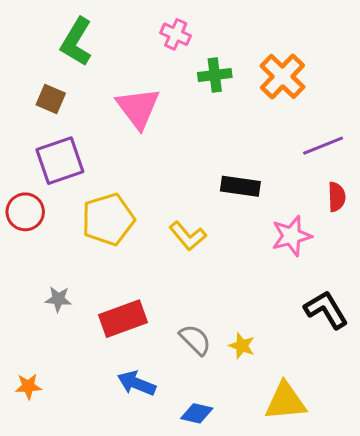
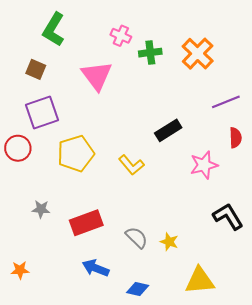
pink cross: (176, 34) -> (121, 36), moved
black rectangle: (240, 186) -> (168, 130), turned -40

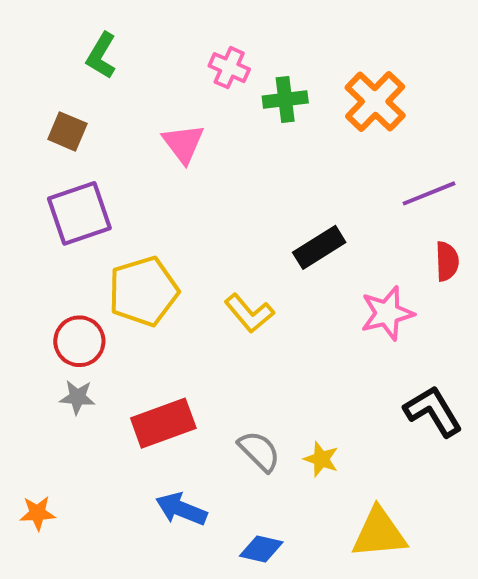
green L-shape: (54, 29) -> (101, 56), size x0.7
pink triangle: (97, 76) -> (183, 143), size x0.7
red circle: (18, 148) -> (79, 341), moved

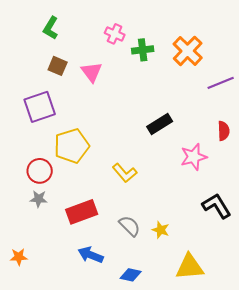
brown square: (67, 131) -> (58, 66), moved
purple line: (429, 193) -> (221, 83), moved
yellow L-shape: (249, 313) -> (125, 173), moved

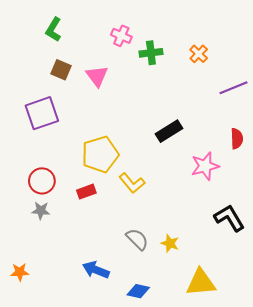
orange cross: (188, 51) -> (199, 54), size x0.6
yellow pentagon: (72, 146) -> (100, 154), moved
red rectangle: (82, 212) -> (86, 192), moved, size x0.6

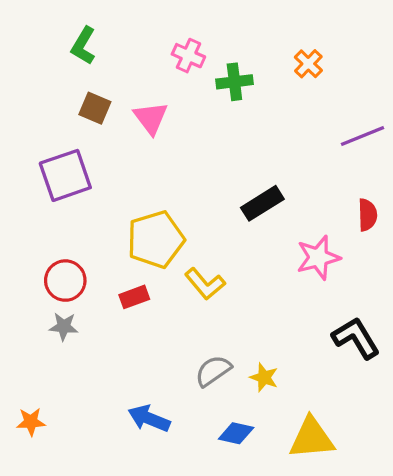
orange cross: (199, 54) -> (308, 64), moved
gray semicircle: (137, 239) -> (213, 371), turned -80
blue diamond: (138, 291) -> (236, 433), moved

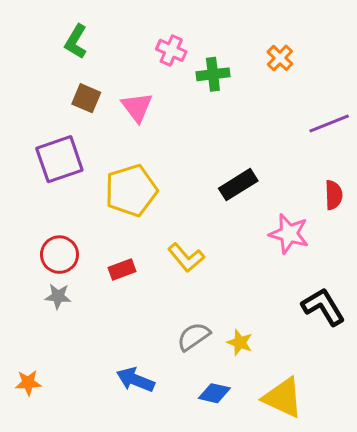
yellow pentagon: (156, 239) -> (131, 191), moved
pink star: (318, 258) -> (289, 234), turned 30
yellow triangle: (312, 438) -> (283, 398), turned 30

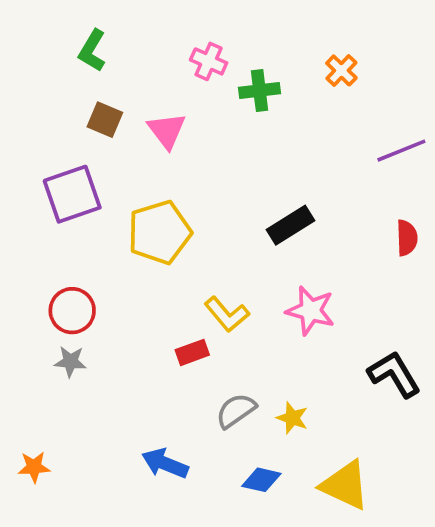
pink star: (289, 234) -> (310, 311), moved
red rectangle: (122, 269) -> (192, 352), moved

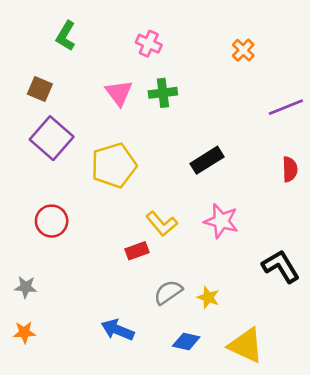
green cross: (260, 91) -> (163, 93), moved
brown square: (105, 120) -> (40, 89), moved
purple square: (72, 194) -> (52, 138), turned -30
gray star: (70, 362) -> (26, 287), moved

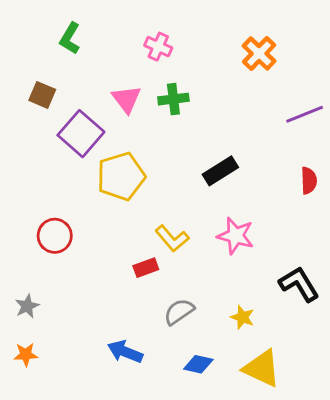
orange cross: (243, 50) -> (259, 54), size x1.4
purple square: (52, 138) -> (81, 134), moved
gray star: (26, 287) -> (27, 306), turned -30
yellow star: (208, 297) -> (242, 317), moved

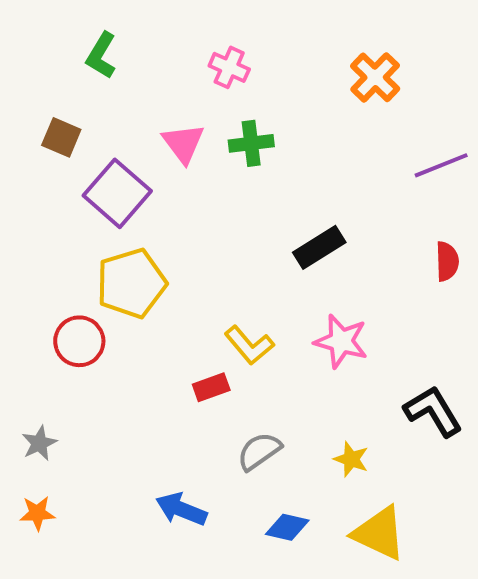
yellow pentagon: (121, 176) -> (131, 283), moved

